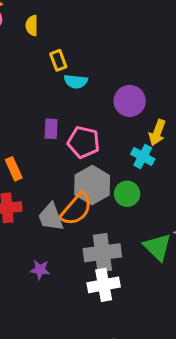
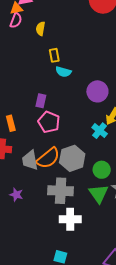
pink pentagon: (84, 142) -> (49, 122), moved
gray hexagon: (92, 185) -> (72, 158), moved
green circle: (127, 194) -> (102, 170), moved
white cross: (104, 285) -> (70, 219), moved

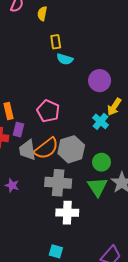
purple rectangle: (41, 101) -> (19, 130), moved

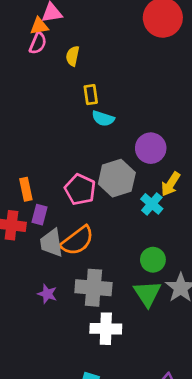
gray hexagon: (71, 149) -> (117, 178), moved
purple star: (12, 185) -> (47, 294), moved

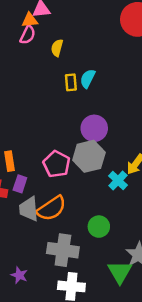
cyan semicircle: (103, 118) -> (88, 79), moved, turned 96
purple circle: (151, 148) -> (94, 128), moved
green circle: (153, 260) -> (99, 227), moved
purple star: (47, 294) -> (19, 275), moved
green triangle: (147, 294) -> (120, 272), moved

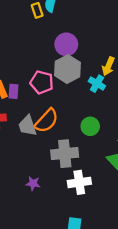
purple rectangle: (20, 184) -> (13, 91), moved

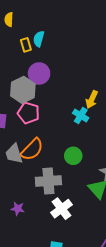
purple circle: (66, 44) -> (39, 74), moved
gray hexagon: (68, 69) -> (23, 90), moved
white cross: (79, 182) -> (62, 209), turned -30

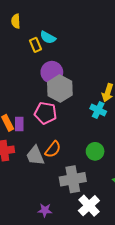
cyan semicircle: (39, 39) -> (48, 37), turned -70
gray hexagon: (23, 90) -> (60, 89), moved
orange semicircle: (32, 149) -> (53, 149), size x0.7

